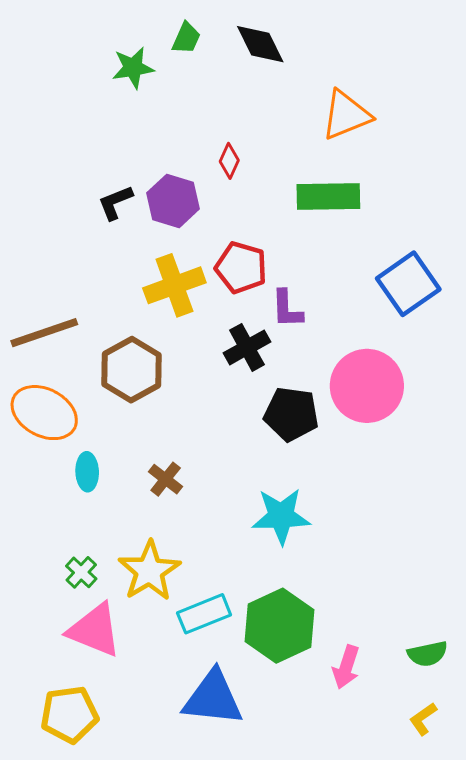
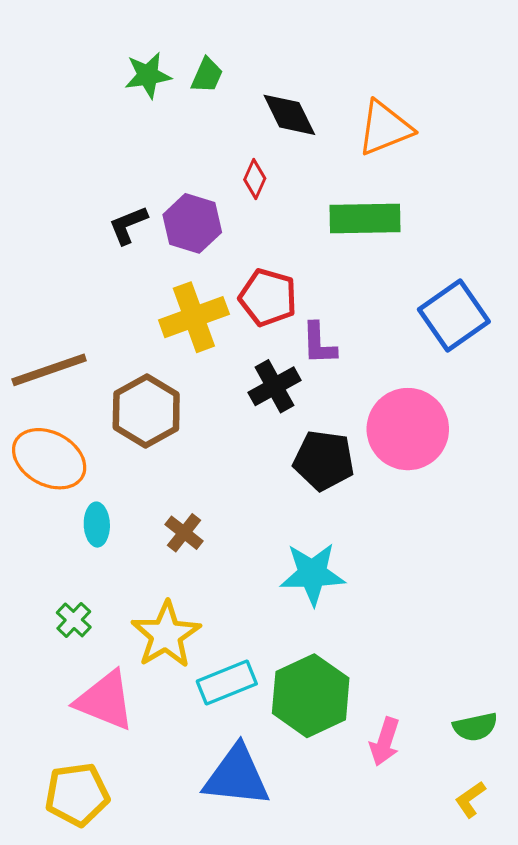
green trapezoid: (186, 38) -> (207, 75), moved
black diamond: (260, 44) -> (289, 115), moved
green cross: (81, 572) -> (74, 620), moved

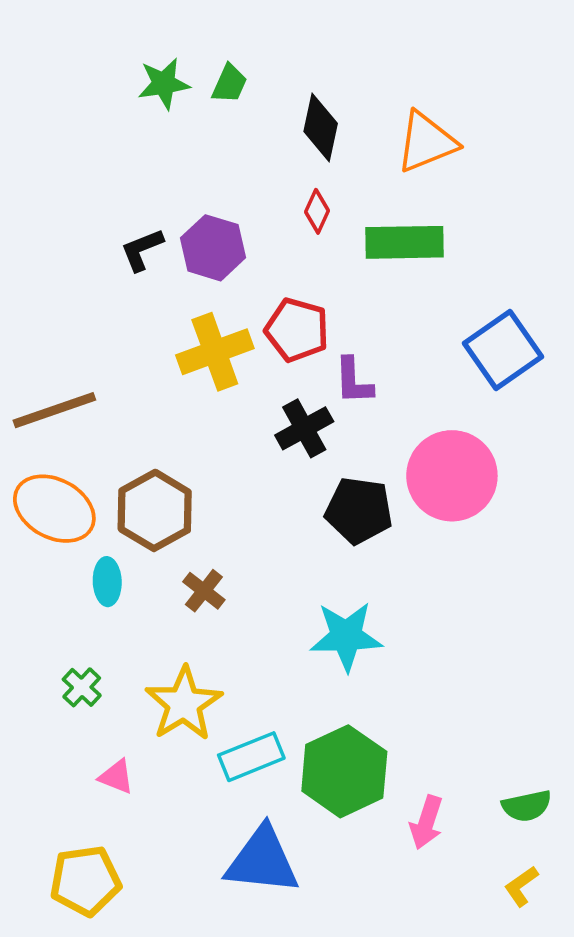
black diamond: (289, 115) -> (321, 127), turned 38
red diamond: (255, 179) -> (317, 211), moved
brown hexagon: (146, 411) -> (155, 510), moved
pink triangle: (105, 701) -> (116, 777), size x0.5

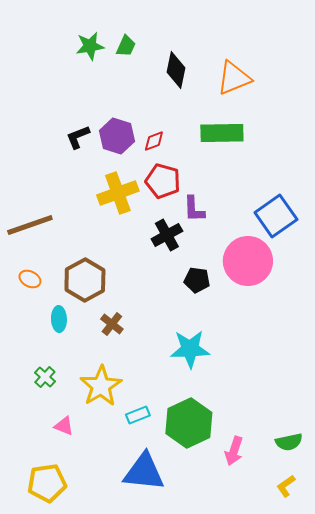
red diamond: (317, 211) -> (154, 141), moved, turned 45
blue square: (503, 350) -> (276, 216), moved
orange ellipse: (54, 509) -> (30, 279), size x0.5
black pentagon: (359, 510) -> (197, 280), size x0.7
cyan rectangle: (251, 757) -> (138, 415), size x0.7

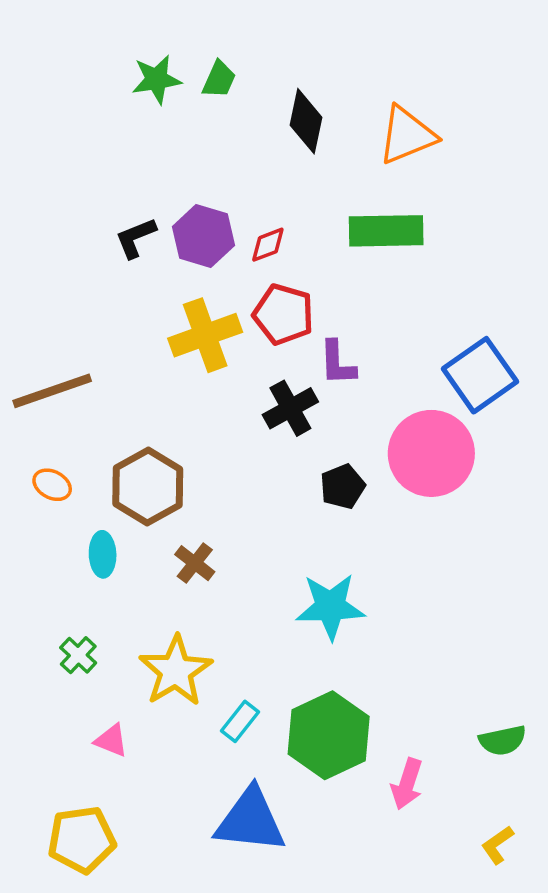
black pentagon: (197, 280) -> (343, 487), turned -30
cyan rectangle: (138, 415) -> (240, 721), turned -30
green semicircle: (289, 442) -> (503, 740), moved

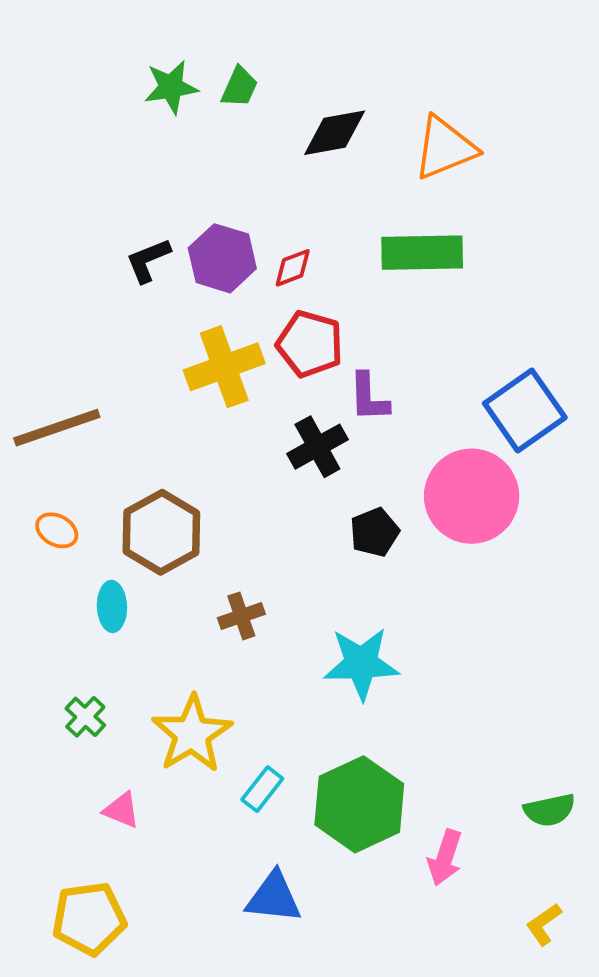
black diamond: (306, 121) -> (335, 133), turned 68
brown cross: (195, 563) -> (241, 616), moved, turned 33
blue triangle: (250, 820) -> (274, 898), size x0.7

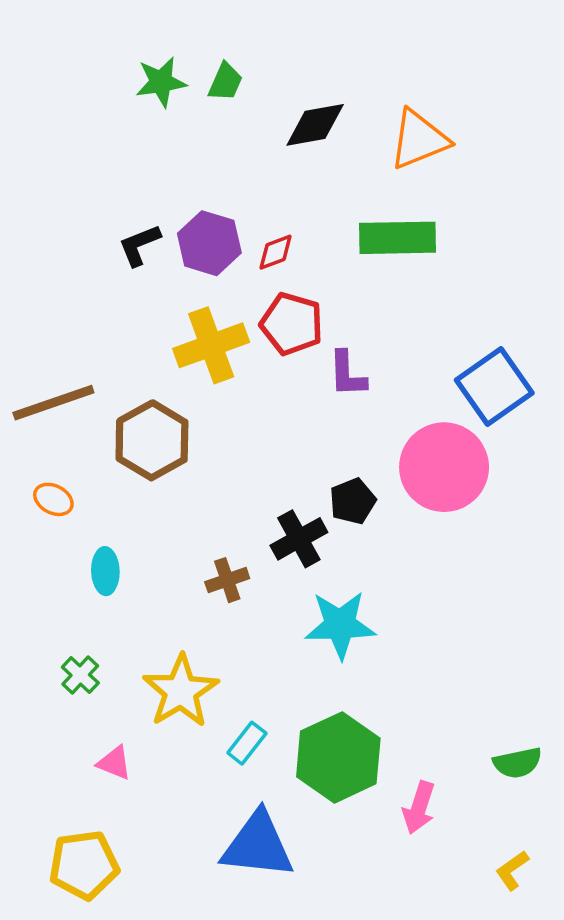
black cross: (317, 447) -> (299, 539), moved
brown hexagon: (161, 532) -> (152, 440), moved
blue triangle: (274, 898) -> (258, 845), size x1.4

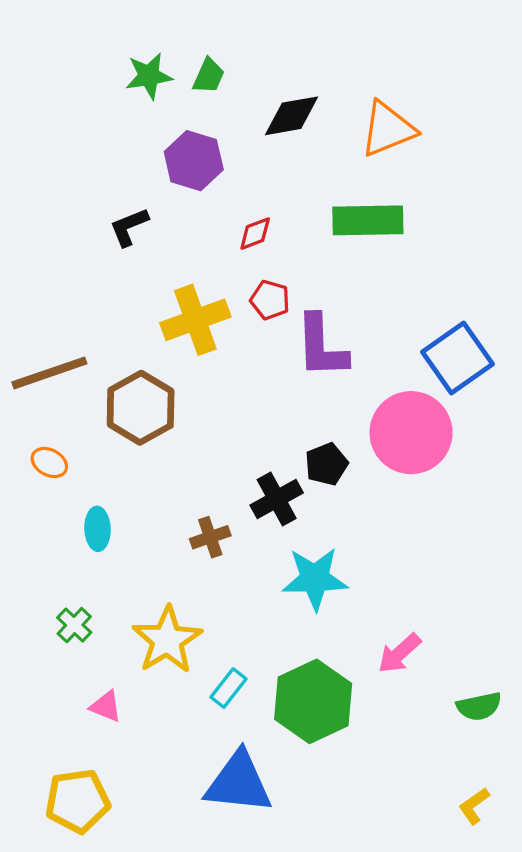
purple hexagon: (209, 243) -> (194, 161), moved
red pentagon: (292, 324) -> (270, 300), size x0.7
purple L-shape: (347, 374) -> (321, 346), size x1.5
pink arrow: (419, 808) -> (399, 653), moved, turned 30

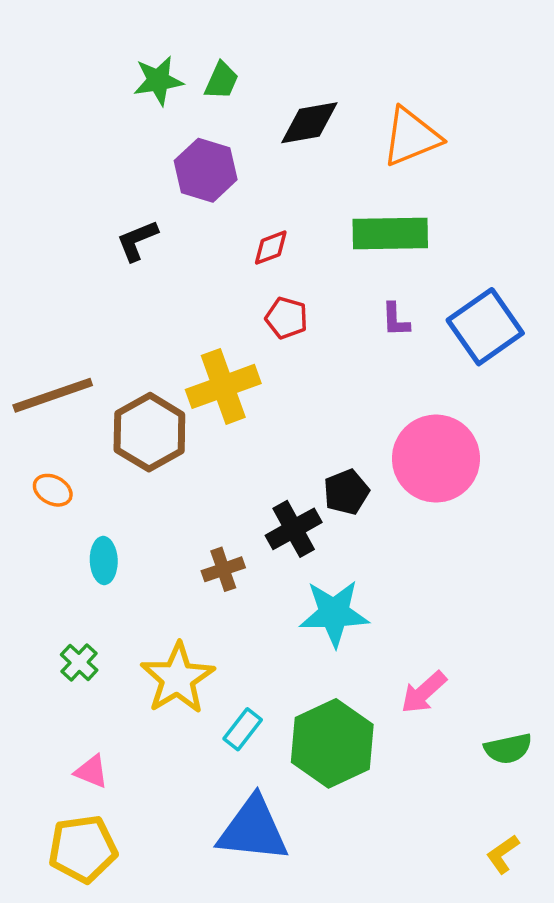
yellow cross: (195, 320) -> (223, 386), moved
purple L-shape: (321, 346) -> (396, 320), moved, size x0.5
blue square: (457, 358) -> (485, 327), moved
pink triangle: (106, 706) -> (91, 771), moved

